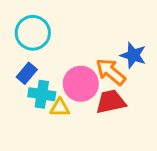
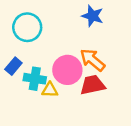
blue star: (133, 55) -> (92, 16), moved
blue rectangle: (27, 73) -> (13, 66), moved

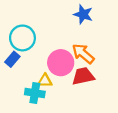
cyan circle: (27, 27) -> (22, 38), moved
cyan cross: (35, 79) -> (35, 93), moved

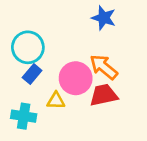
blue rectangle: (12, 59) -> (32, 74), moved
cyan cross: (35, 93) -> (24, 116), moved

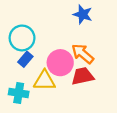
yellow triangle: (56, 101) -> (44, 81), size x1.5

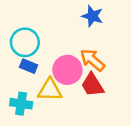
blue rectangle: (25, 59) -> (29, 66), turned 72
red trapezoid: (83, 76) -> (92, 85), turned -110

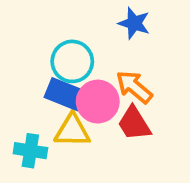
cyan circle: (25, 42) -> (72, 61), moved
blue rectangle: (29, 66) -> (65, 94), moved, size x1.5

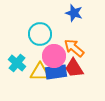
blue rectangle: (65, 94) -> (56, 72), moved, turned -30
cyan cross: (30, 151) -> (17, 63), moved, turned 30

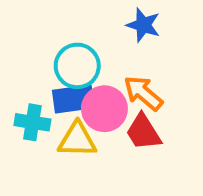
cyan cross: (17, 63) -> (32, 122), turned -30
blue rectangle: (56, 72) -> (73, 99), moved

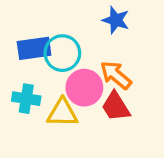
blue rectangle: (73, 99) -> (34, 48), moved

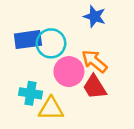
cyan cross: (26, 99) -> (30, 93), moved
yellow triangle: (62, 113) -> (51, 109), moved

